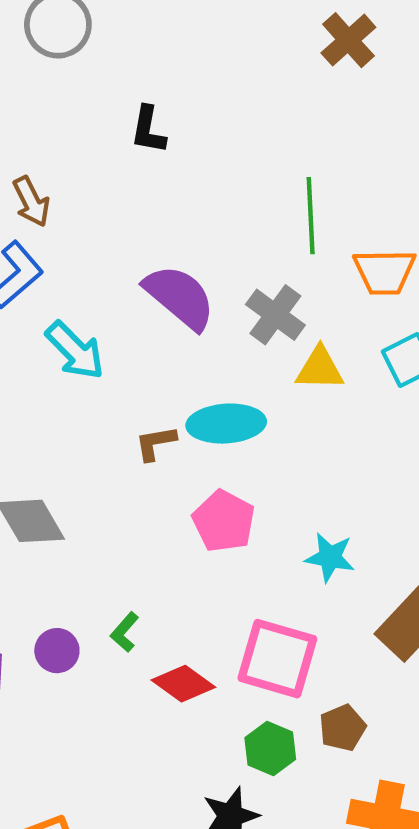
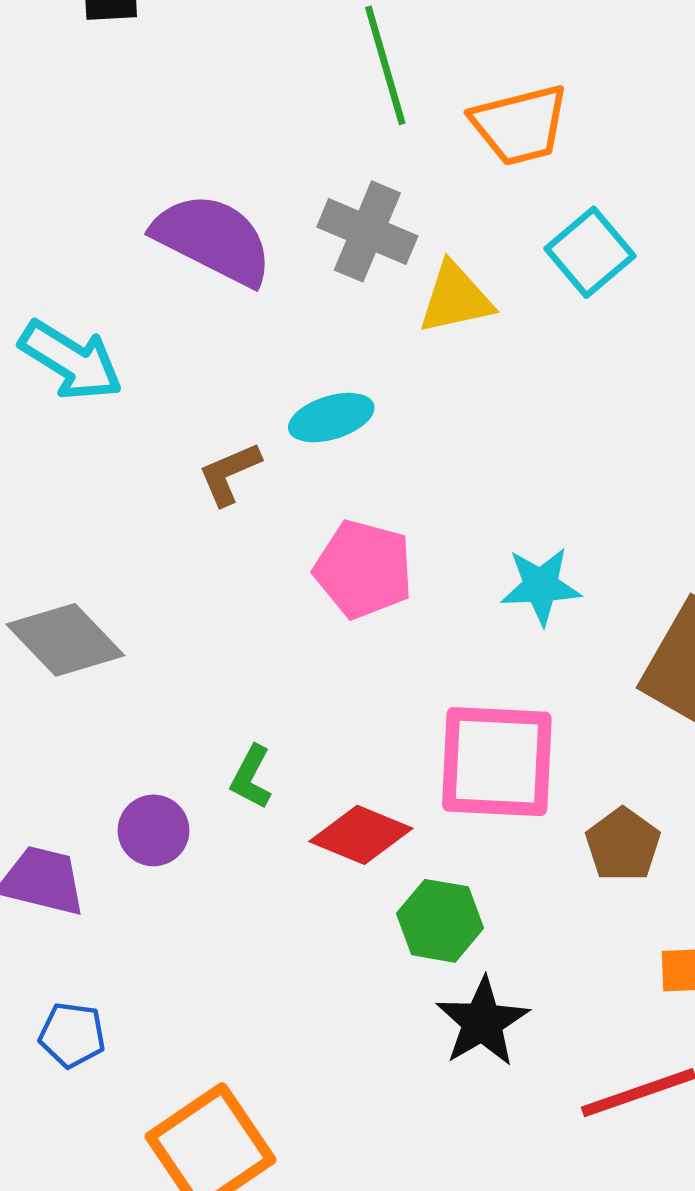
cyan ellipse: (226, 424) -> (331, 418), size x0.7
green hexagon: (270, 749) -> (440, 921), moved

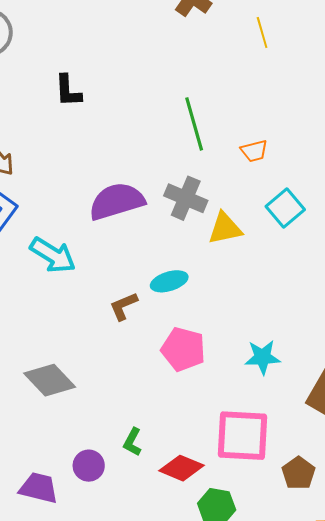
orange trapezoid: (520, 125) -> (254, 151), size x0.6
purple semicircle: (213, 239) -> (117, 201), turned -44

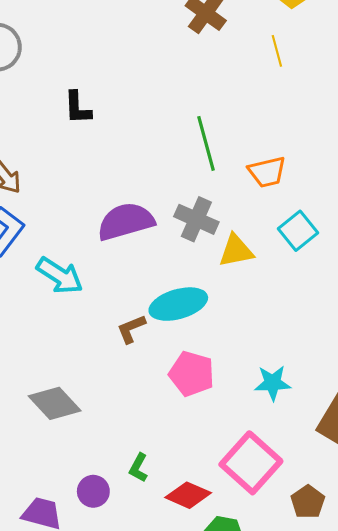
orange trapezoid: (254, 151) -> (267, 172), size x1.4
cyan ellipse: (169, 281) -> (178, 304), size x1.5
pink square: (242, 436) -> (251, 463), turned 38

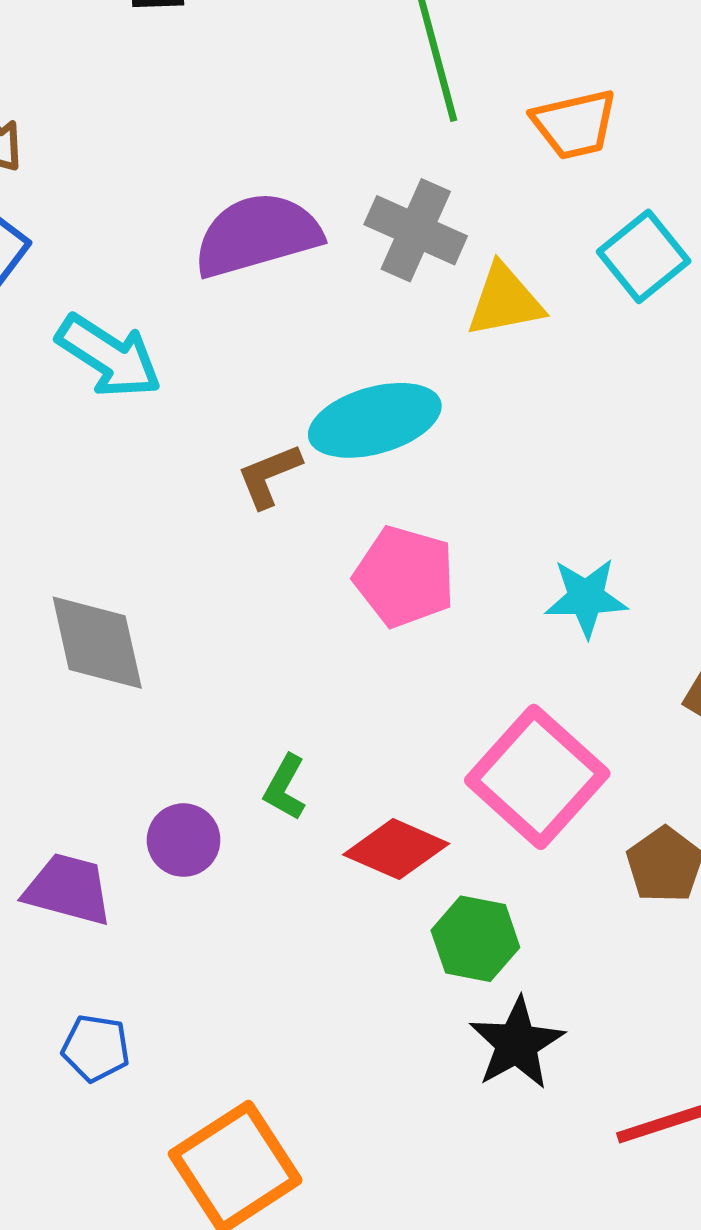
gray diamond: (55, 403) -> (97, 643), turned 30

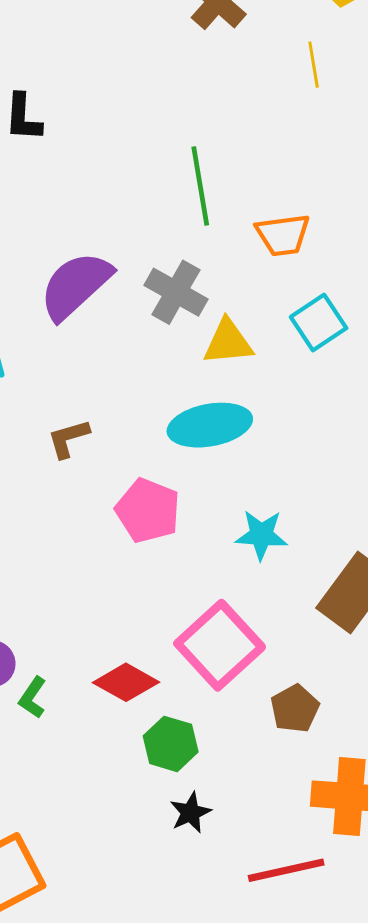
purple semicircle: (257, 235) -> (76, 285), turned -32
cyan ellipse: (375, 420) -> (210, 425), moved
green L-shape: (285, 787) -> (33, 698), moved
black star: (517, 1043) -> (190, 813), size x0.7

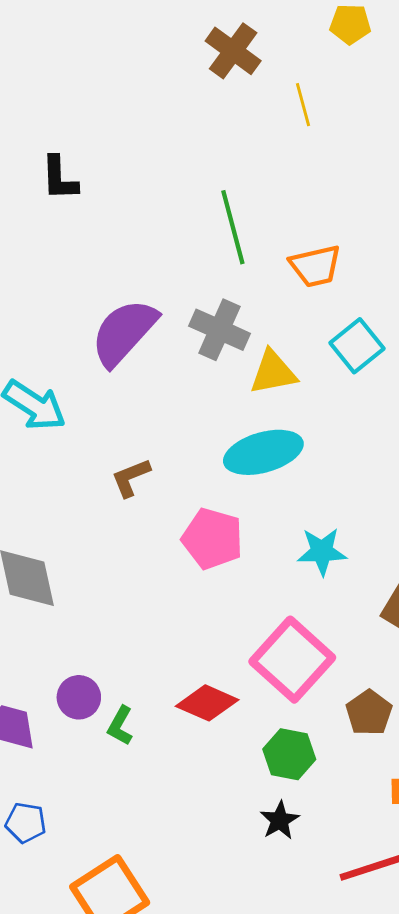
yellow line: (314, 65) -> (303, 105), moved
green hexagon: (171, 744) -> (289, 754), moved

